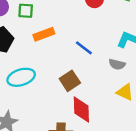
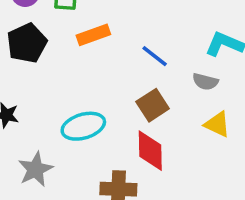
cyan ellipse: (21, 77) -> (83, 126), moved
brown square: (70, 81) -> (153, 105), moved

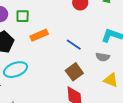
cyan ellipse: (83, 126) -> (16, 70), moved

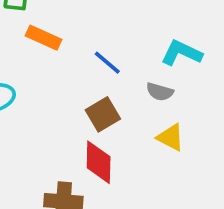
orange rectangle: (39, 35) -> (43, 38), turned 42

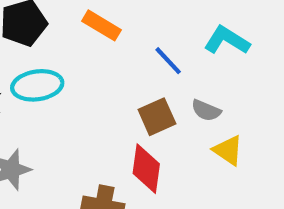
cyan L-shape: (182, 53) -> (227, 40), moved
gray semicircle: (160, 92) -> (206, 110), moved

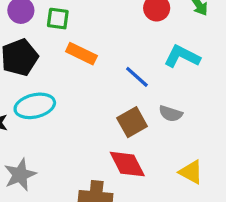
yellow triangle: (228, 150) -> (191, 172), moved
red diamond: (146, 169) -> (127, 164), turned -30

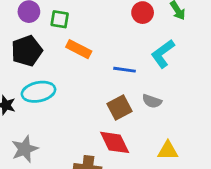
cyan L-shape: (182, 56) -> (163, 54), turned -64
blue line: (137, 77) -> (125, 70), turned -35
yellow triangle: (191, 172) -> (168, 151), turned -30

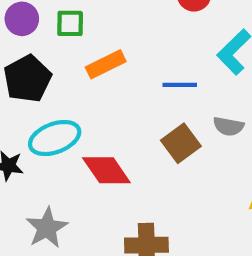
orange rectangle: (79, 49) -> (106, 64), turned -45
red diamond: (115, 142) -> (106, 170), moved

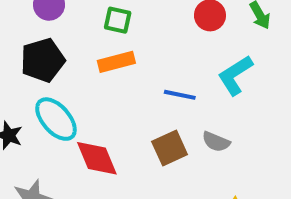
green square: (70, 23) -> (118, 20), moved
cyan ellipse: (55, 138) -> (56, 119), turned 57

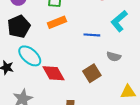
brown square: (170, 148) -> (92, 73), moved

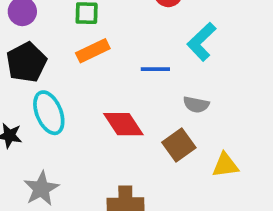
cyan ellipse: (30, 56) -> (49, 113), turned 30
red diamond: (54, 73) -> (123, 124), moved
brown square: (92, 73) -> (179, 145), moved

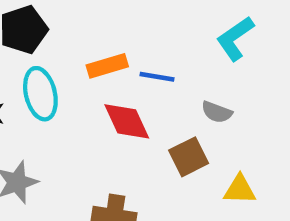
orange rectangle: (93, 51) -> (107, 66), moved
blue line: (155, 69) -> (157, 77), moved

